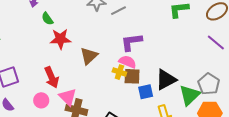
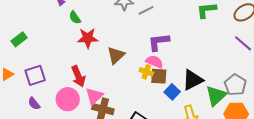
blue square: (146, 92) -> (172, 92), turned -35
pink triangle: (68, 97) -> (94, 96), turned 30
pink circle: (41, 100) -> (68, 99), size x1.5

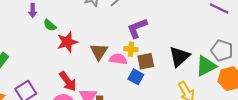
pink semicircle: (154, 62) -> (118, 59), moved
yellow cross: (146, 72) -> (131, 49), moved
blue square: (172, 92) -> (136, 77), moved
green triangle: (216, 96) -> (206, 66), turned 30

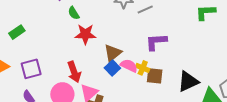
yellow cross: (131, 49) -> (143, 68), moved
blue square: (136, 77) -> (112, 68), moved

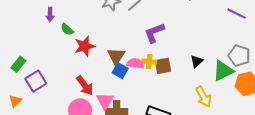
purple square: (31, 69) -> (36, 81), moved
black triangle: (188, 81) -> (197, 61), size x0.6

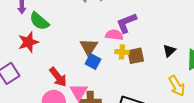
green semicircle: (67, 29) -> (39, 21), size x1.5
red star: (85, 46) -> (28, 42), moved
pink semicircle: (135, 64) -> (114, 35), moved

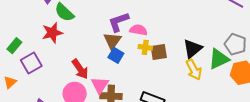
purple L-shape: (127, 23) -> (119, 22), moved
black triangle: (169, 51) -> (193, 49), size x1.5
yellow arrow: (177, 86) -> (194, 70), moved

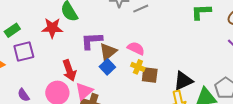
purple L-shape: (119, 22) -> (92, 41), moved

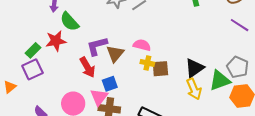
green rectangle: (12, 30) -> (33, 50), moved
blue square: (107, 67) -> (110, 84), moved, turned 35
red arrow: (69, 70) -> (87, 67), moved

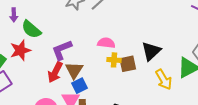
brown triangle: (115, 54) -> (74, 70), moved
red arrow: (87, 67) -> (55, 72), turned 65
black triangle: (194, 68) -> (151, 51), moved

